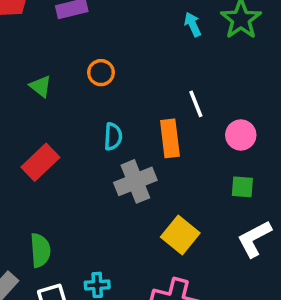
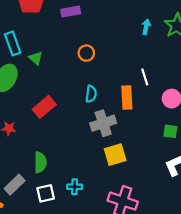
cyan arrow: (193, 24) -> (146, 27), turned 32
green triangle: (41, 86) -> (36, 58), moved
yellow square: (180, 235) -> (115, 155), moved, turned 30

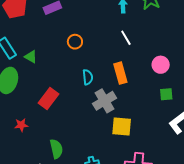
white line: (145, 77) -> (126, 38), moved
yellow square: (115, 155) -> (122, 126), turned 35

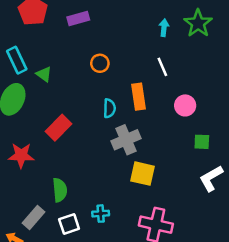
pink circle: (161, 65) -> (185, 105), moved
orange rectangle: (120, 73) -> (138, 97), moved
red star: (21, 125) -> (21, 155), size x1.5

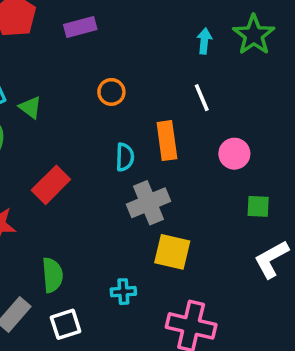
cyan cross: (101, 214) -> (123, 292), moved

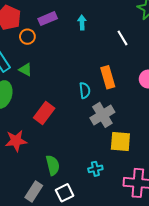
cyan arrow: (204, 41) -> (82, 22), moved
orange circle: (111, 92) -> (27, 37), moved
white line: (202, 98) -> (122, 38), moved

